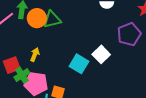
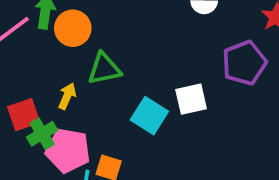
green triangle: (52, 19) -> (104, 69), moved
white square: (101, 54) -> (191, 99), turned 30

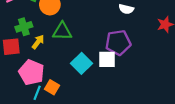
purple pentagon: (244, 63) -> (118, 43), moved
green cross: (42, 134) -> (24, 27), moved

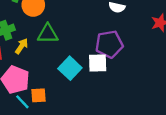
orange square: (52, 87) -> (38, 95), turned -32
cyan line: (37, 93) -> (22, 102), turned -64

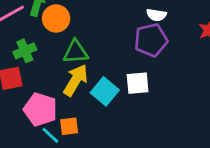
purple pentagon: (109, 44) -> (151, 40), moved
yellow arrow: (22, 46) -> (76, 80), moved, size x1.6

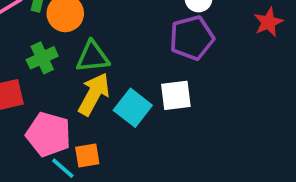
green cross: (25, 51) -> (42, 58), moved

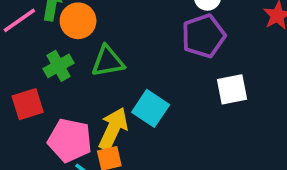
yellow arrow: (94, 94) -> (113, 129), moved
white square: (176, 95) -> (232, 89), moved

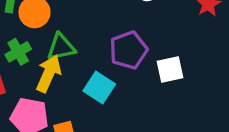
purple pentagon: (203, 36) -> (129, 50), moved
yellow arrow: (113, 129) -> (49, 74), moved

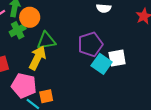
green cross: (18, 52) -> (18, 30), moved
cyan square: (99, 88) -> (102, 64), moved

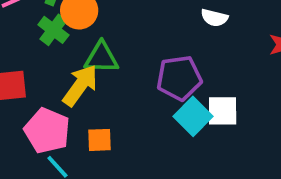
green cross: (18, 30) -> (53, 30), turned -35
orange square: (46, 96) -> (100, 140), moved

